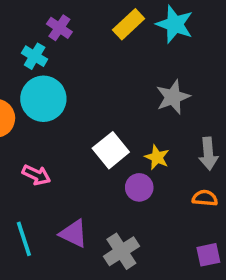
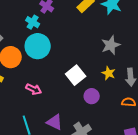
yellow star: (157, 157) -> (109, 73), moved

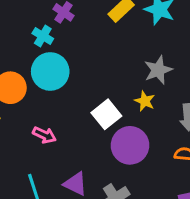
yellow star: (109, 73) -> (145, 101), moved
purple circle: (92, 96) -> (130, 145), size x1.6

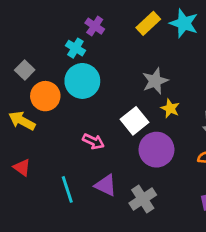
gray star: (158, 70) -> (155, 81), moved
pink arrow: (44, 135) -> (93, 141), moved

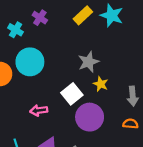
cyan cross: (75, 48) -> (16, 30), moved
pink arrow: (93, 141) -> (39, 110), turned 147

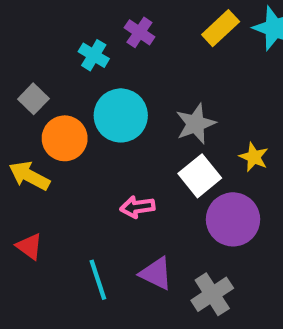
gray star: (88, 62) -> (196, 124), moved

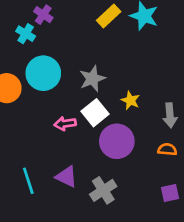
purple cross: (139, 32) -> (43, 15), moved
pink arrow: (137, 207) -> (65, 124), moved

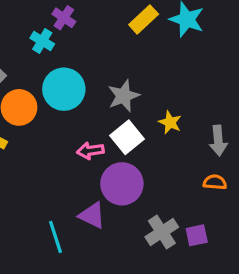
purple circle: (117, 141) -> (122, 184), moved
cyan line: (28, 181) -> (56, 237), moved
gray cross: (103, 190) -> (162, 232), moved
purple square: (170, 193) -> (197, 235), moved

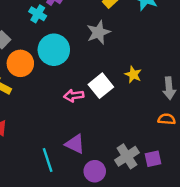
gray star: (124, 96) -> (98, 32), moved
purple circle: (122, 184) -> (95, 171), moved, size x0.7

